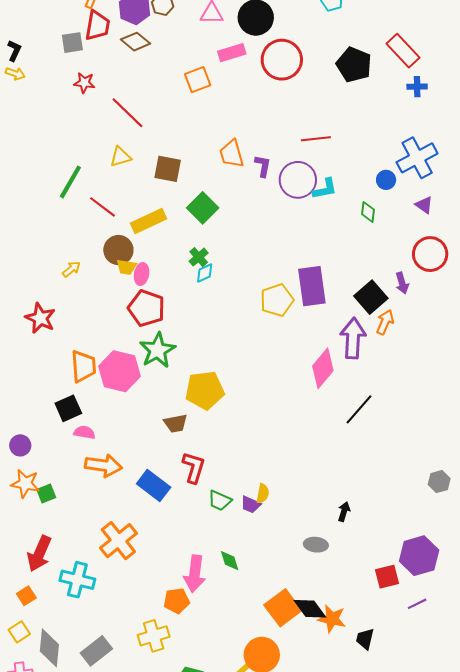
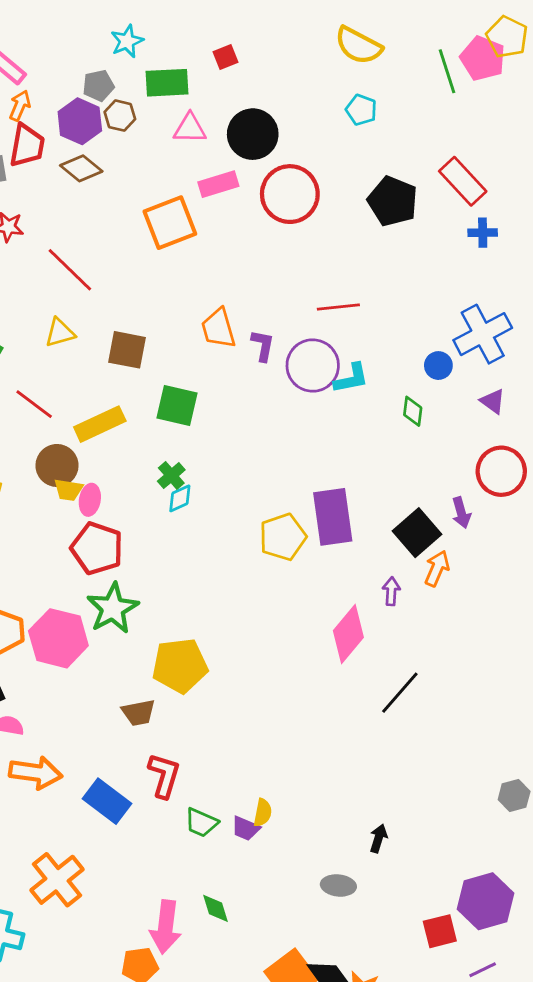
orange square: (198, 80) -> (170, 223), size x1.4
green square: (203, 208) -> (177, 406), turned -32
purple arrow: (353, 338) -> (391, 591), size x0.5

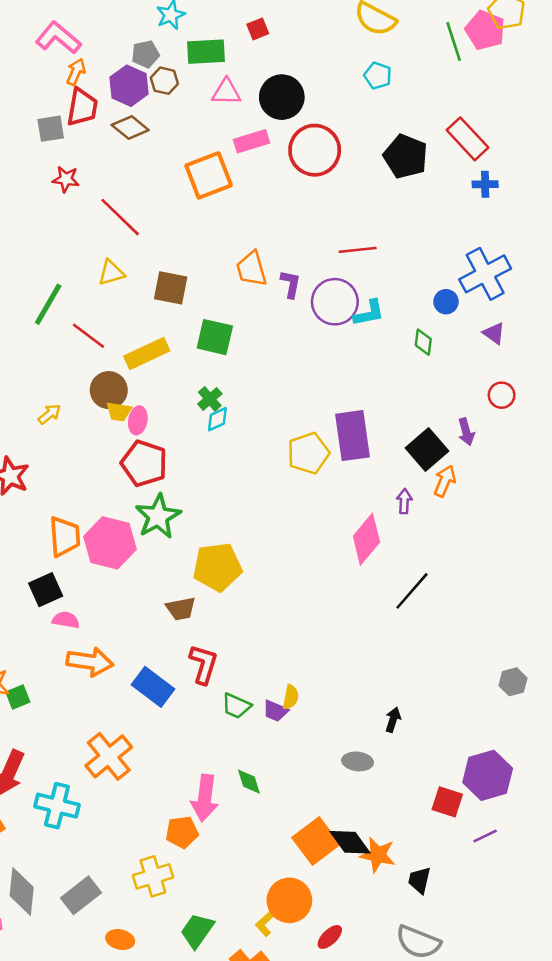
red circle: (501, 471) -> (502, 395), size x0.6
red square: (440, 931) -> (447, 802), turned 32

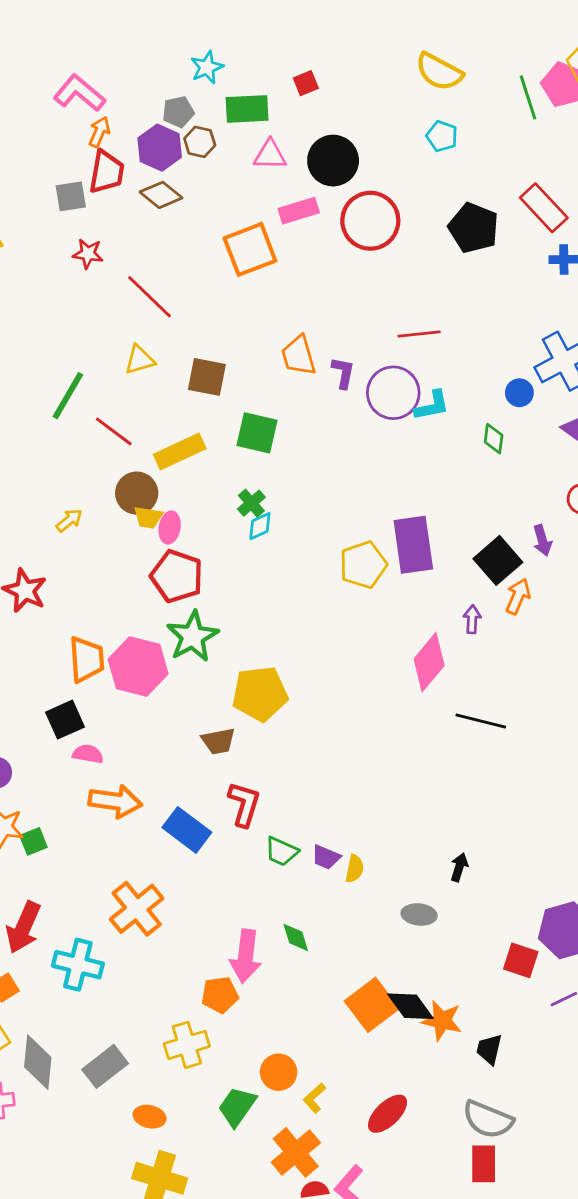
black line: (412, 591) -> (481, 721), turned 63
yellow semicircle: (291, 697) -> (355, 869), moved
orange circle: (289, 900) -> (279, 1072), moved, size x0.7
red ellipse: (330, 937) -> (388, 1114), size x1.4

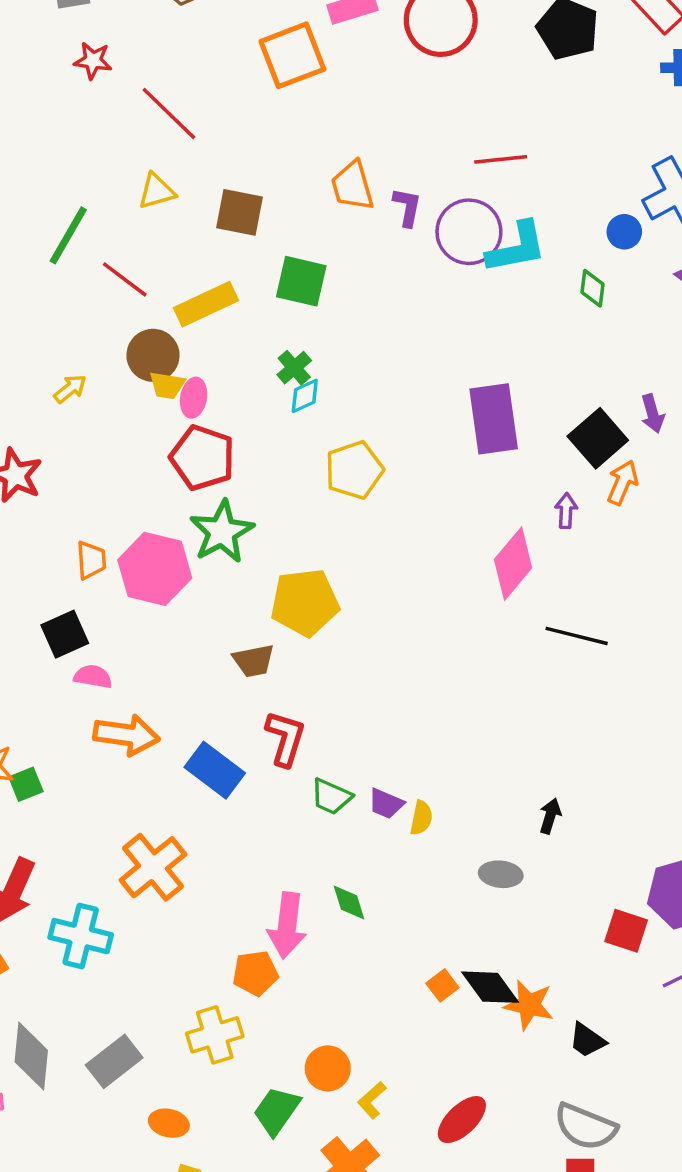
cyan L-shape: (432, 406) -> (517, 248), size x1.4
yellow pentagon: (363, 565) -> (354, 470), moved
orange trapezoid: (87, 659) -> (91, 560), size x0.7
orange square: (372, 1005) -> (442, 985), size x0.5
black trapezoid: (489, 1049) -> (587, 1040), turned -68

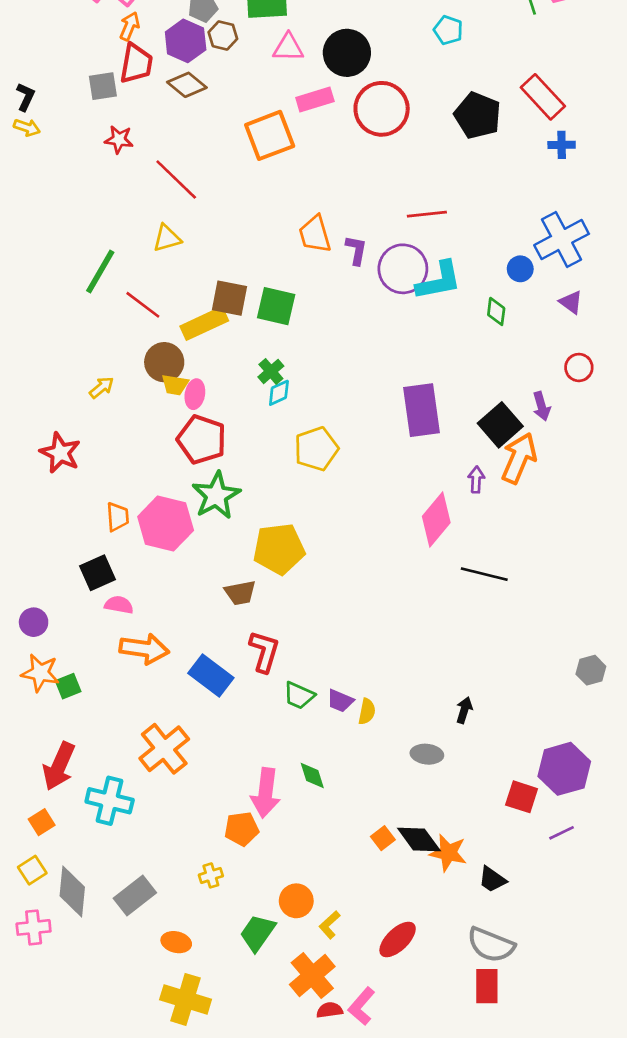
brown square: (239, 212) -> (230, 298), moved
orange arrow: (623, 482) -> (519, 458), size x1.5
yellow cross: (215, 1035) -> (211, 875), size x0.6

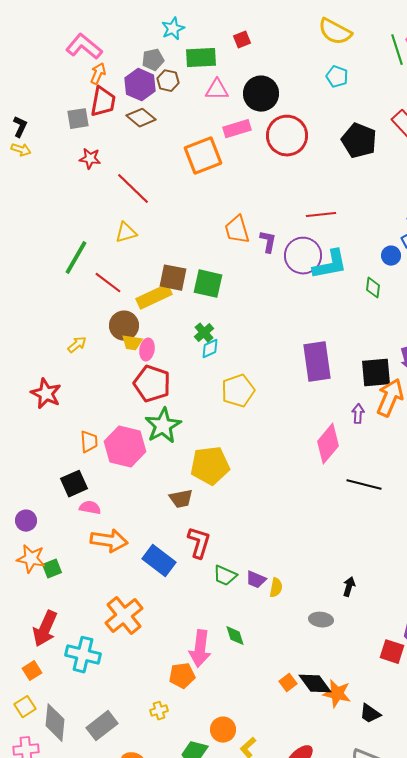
black square: (500, 425) -> (376, 373), turned 36

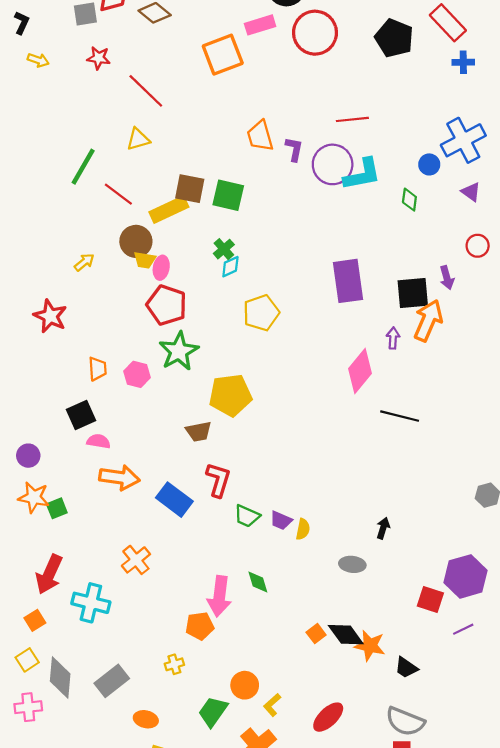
yellow arrow: (21, 150) -> (38, 60), moved
pink hexagon: (125, 447) -> (137, 374), size x0.6
orange cross: (124, 616) -> (136, 560), size x0.7

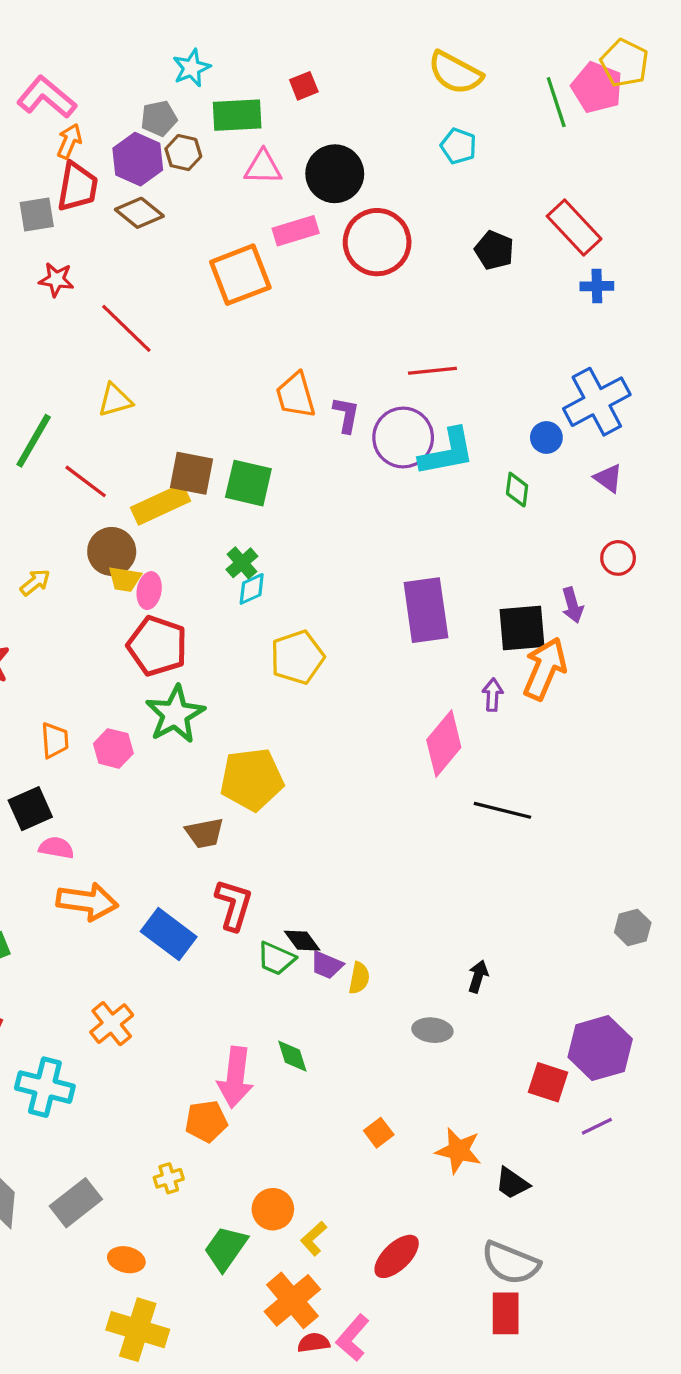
black pentagon: (394, 38) -> (494, 250), size x0.7
black diamond: (346, 635) -> (302, 941), moved, size x0.7

